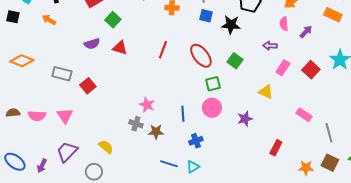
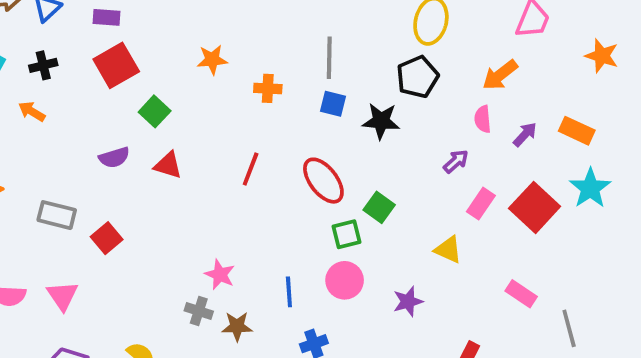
orange rectangle: (333, 15) -> (577, 131), moved
purple arrow: (270, 46) -> (456, 161), turned 136
green square: (235, 61) -> (379, 207), moved
red square: (311, 70) -> (535, 207), size x1.4

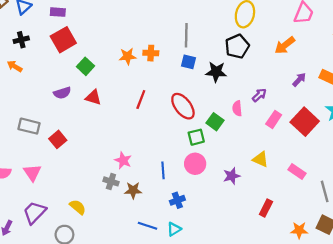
orange star: (212, 60) -> (128, 56), moved
pink semicircle: (483, 119) -> (237, 108), moved
yellow triangle: (448, 250) -> (260, 159), moved

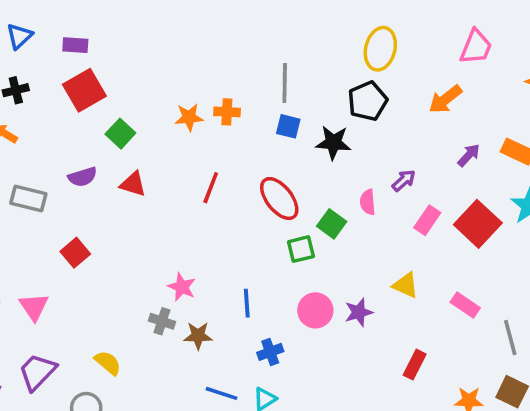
gray rectangle: (29, 126) -> (28, 199), moved
pink circle: (195, 164) -> (315, 310), moved

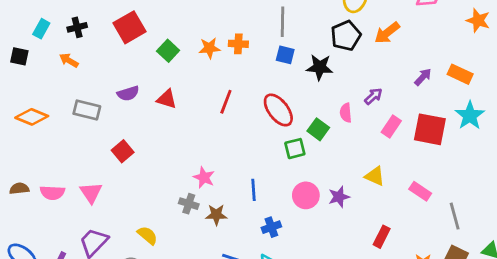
orange arrow: (445, 99) -> (387, 33), moved
green square: (120, 134) -> (168, 51), moved
red square: (478, 224) -> (430, 129), turned -32

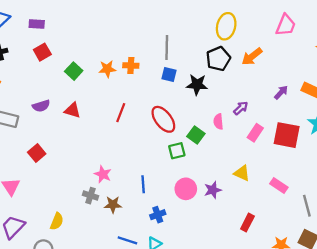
red square: (130, 27) -> (42, 52), size x0.7
yellow semicircle: (147, 235) -> (57, 221), turned 72

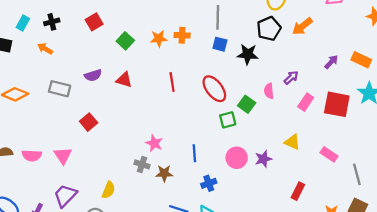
red line: (121, 113) -> (172, 82), turned -30

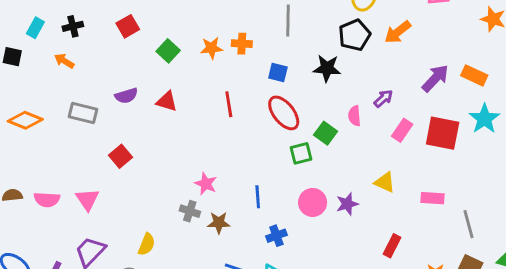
blue square: (220, 44) -> (278, 73), moved
purple arrow: (331, 62) -> (435, 78), size x1.5
pink rectangle: (329, 154) -> (432, 198), turned -30

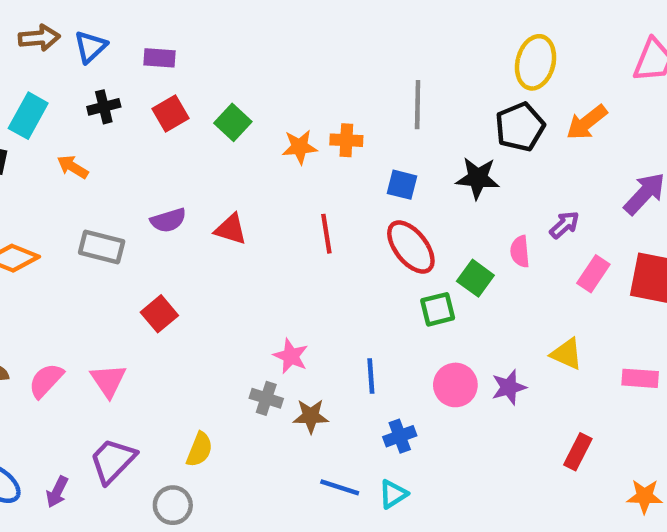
black cross: (73, 26) -> (104, 107), moved
cyan rectangle: (35, 28) -> (28, 116), size x1.4
green square: (168, 51) -> (233, 122), moved
pink semicircle: (47, 200) -> (46, 381), turned 130

